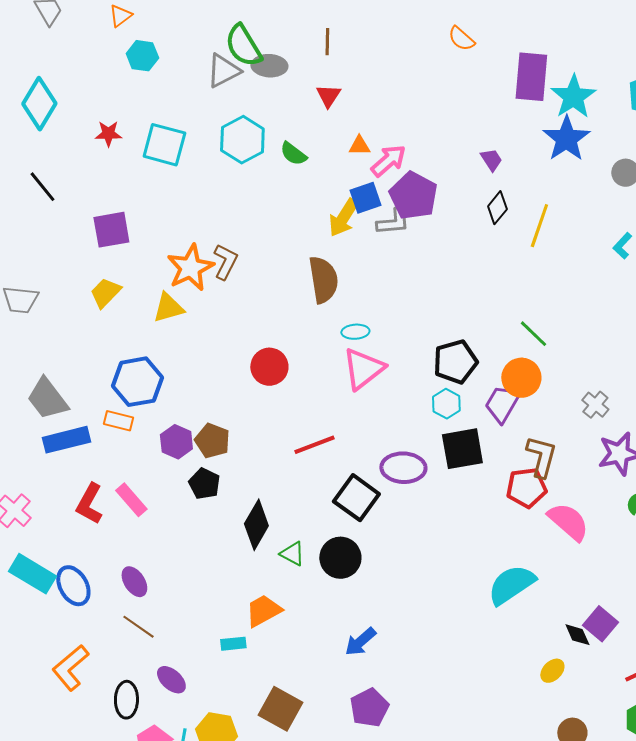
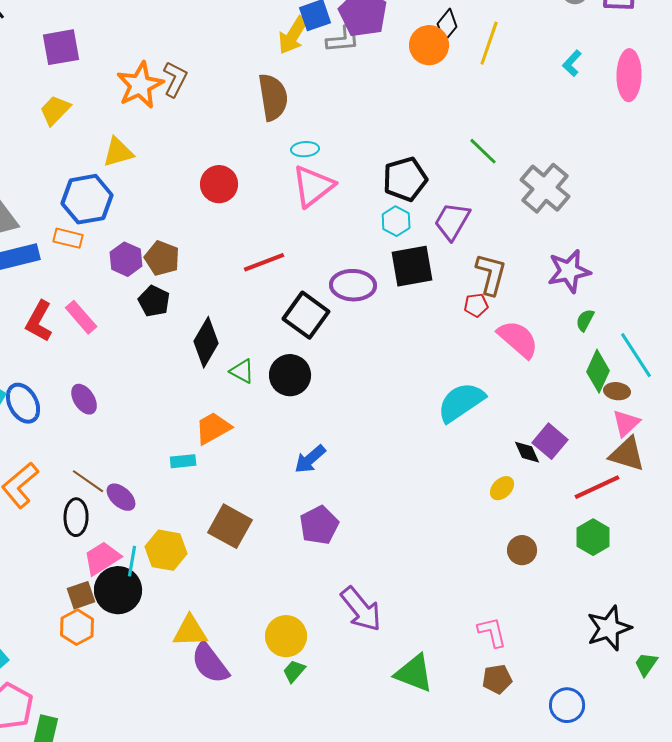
yellow triangle: (168, 308) -> (118, 152), moved
orange circle: (521, 378) -> (429, 45), moved
gray cross: (595, 405) -> (545, 188), moved, size x1.8
red pentagon: (526, 488) -> (476, 305), size x0.6
brown line: (138, 627) -> (88, 481), moved

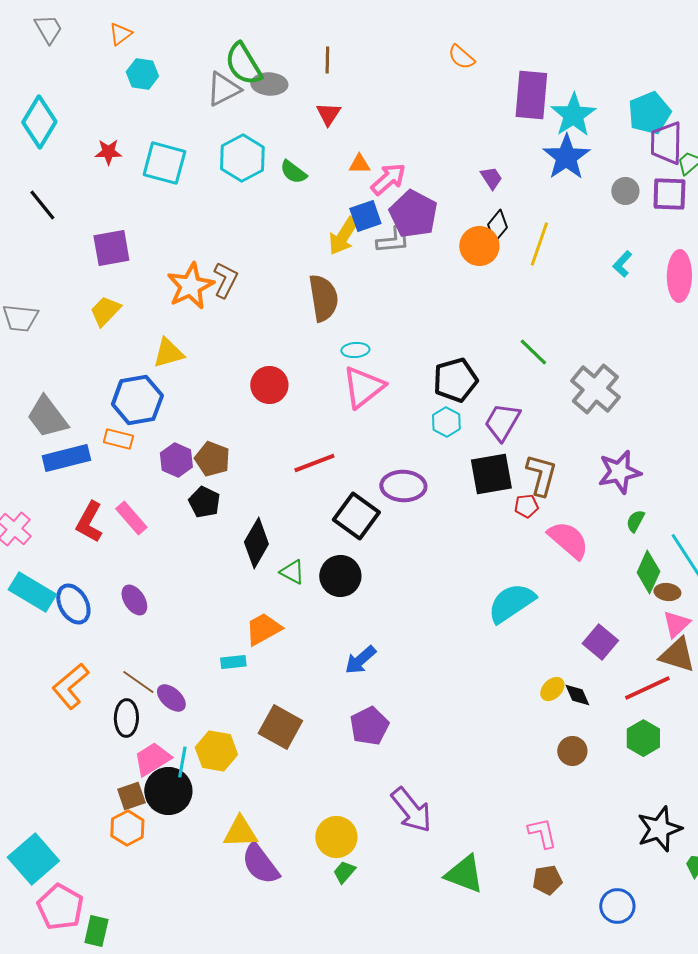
black square: (412, 266) -> (491, 474), moved
black diamond: (527, 452) -> (577, 695), moved

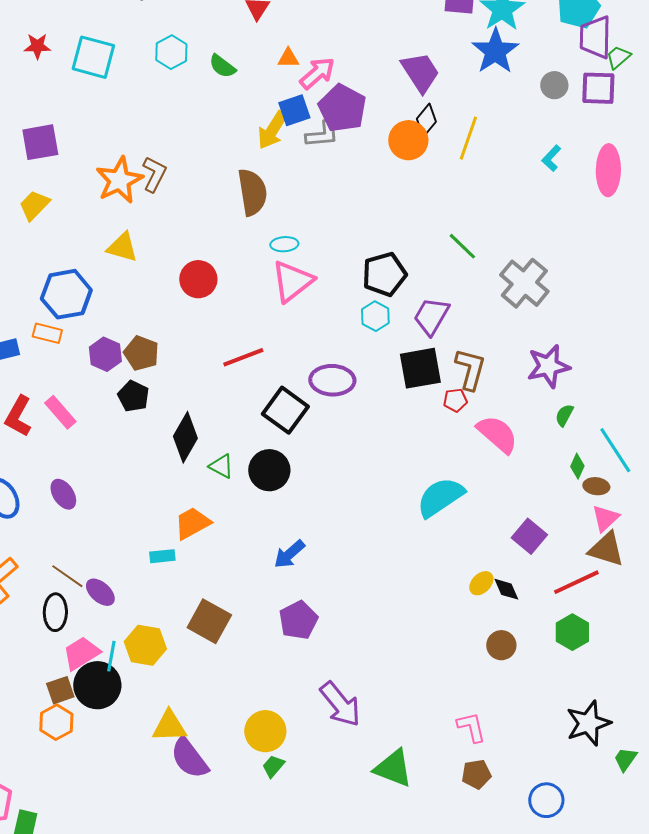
cyan hexagon: (242, 158) -> (171, 52), size x0.7
purple trapezoid: (491, 178) -> (420, 72), size x1.8
yellow triangle: (168, 353) -> (122, 247), moved, turned 32
green diamond: (648, 572) -> (577, 466), size x0.6

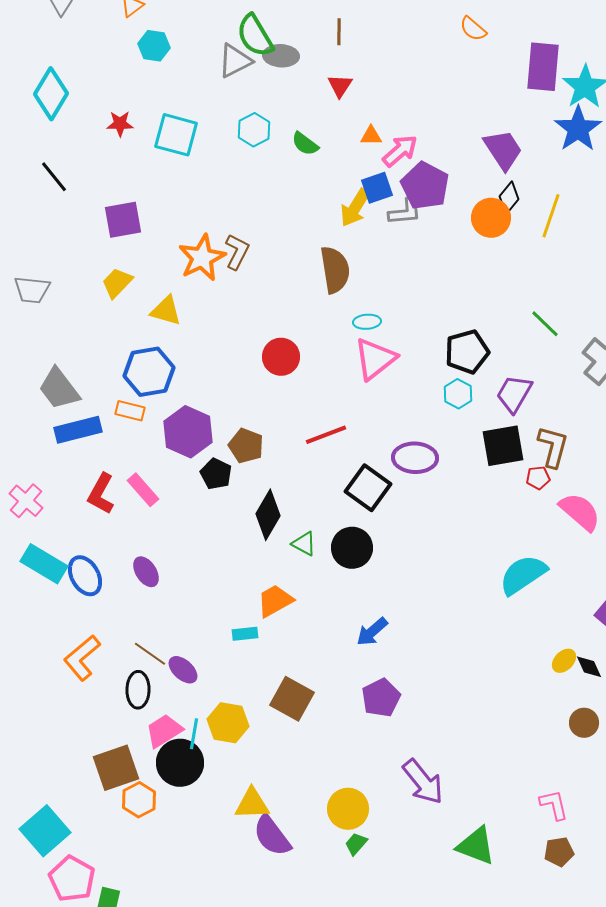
yellow triangle: (122, 247) -> (166, 311), moved
brown pentagon: (141, 353) -> (246, 446), moved
purple hexagon: (105, 354) -> (188, 432), size x1.5
brown square: (60, 690) -> (116, 768), moved, size x1.6

